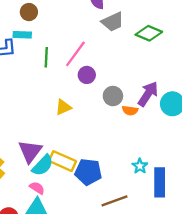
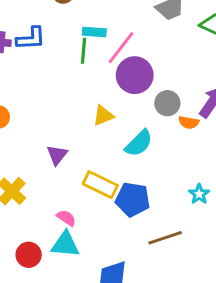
cyan rectangle: (22, 35) -> (94, 32), moved
purple circle: (87, 75) -> (135, 75), size x1.6
purple triangle: (30, 151) -> (57, 155), moved, size x0.7
cyan semicircle: (43, 165) -> (139, 143), moved

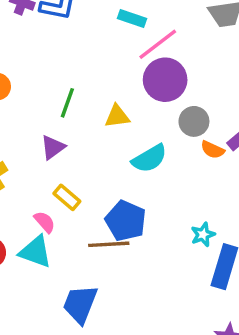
green line: (83, 51) -> (67, 103), moved
yellow rectangle: (100, 185) -> (67, 197), moved, size x0.7
brown line: (165, 238) -> (109, 244), moved

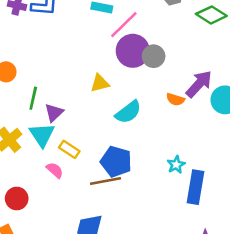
green line: (67, 103) -> (33, 98), moved
gray circle: (194, 121) -> (154, 56), moved
cyan triangle: (35, 252) -> (42, 135), moved, turned 44

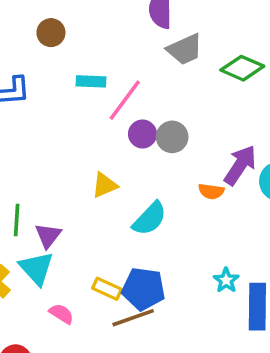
purple circle: (133, 51) -> (143, 134), size x0.6
yellow rectangle: (69, 149) -> (107, 289), moved

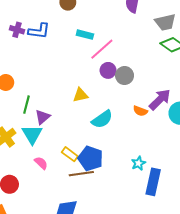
gray trapezoid: (185, 49) -> (165, 22), moved

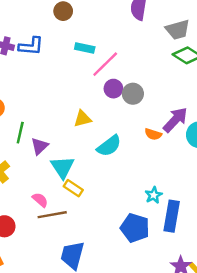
cyan triangle: (32, 134) -> (62, 167), moved
blue pentagon: (91, 158) -> (135, 228), moved
brown line: (81, 174) -> (52, 215), moved

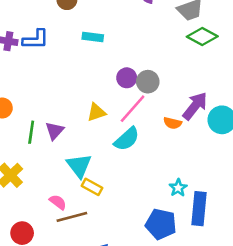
pink line: (105, 64) -> (133, 109), moved
purple triangle: (40, 146) -> (55, 131), moved

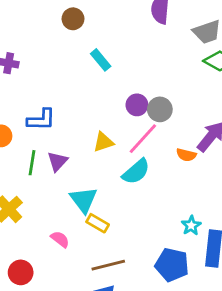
cyan rectangle: (93, 37) -> (101, 60), turned 42
blue L-shape: (36, 39) -> (41, 120), moved
brown line: (72, 217) -> (108, 265), moved

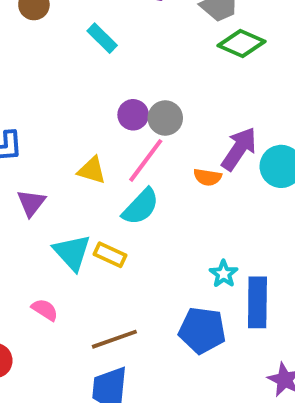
cyan rectangle: (101, 60) -> (102, 38), moved
yellow triangle: (103, 142) -> (92, 170), turned 40
yellow rectangle: (98, 223) -> (110, 255), moved

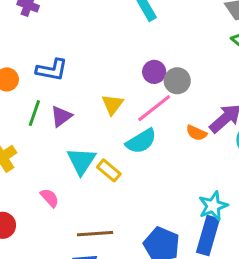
yellow triangle: (92, 170) -> (112, 104), turned 35
cyan star: (224, 274) -> (213, 206), moved, size x1.4

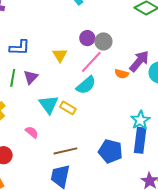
yellow triangle: (112, 104) -> (60, 55), moved

